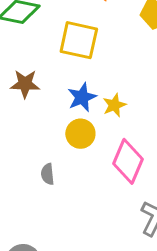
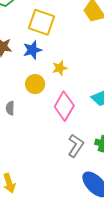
blue star: (82, 97) -> (32, 50), moved

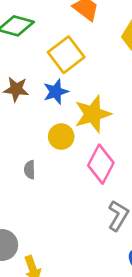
yellow square: (41, 22) -> (66, 55), turned 36
yellow star: (60, 68) -> (93, 114), size x1.8

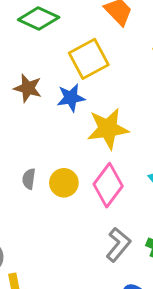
yellow circle: (61, 137) -> (64, 183), moved

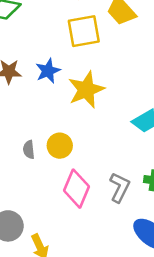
yellow square: (89, 59) -> (84, 31), moved, turned 32
pink diamond: (108, 185) -> (77, 189), moved

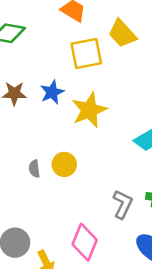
pink diamond: (77, 189) -> (85, 242), moved

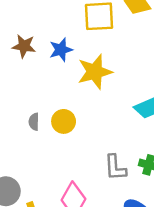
gray L-shape: (123, 204) -> (115, 168), turned 144

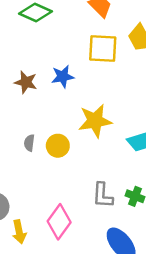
brown star: (24, 46) -> (26, 82), moved
yellow star: (95, 72) -> (95, 121), moved

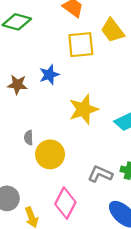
yellow circle: (58, 146) -> (50, 154), moved, size x1.4
gray L-shape: (103, 195) -> (100, 174), turned 120

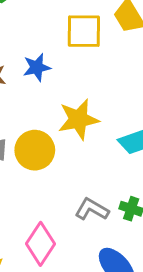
yellow circle: (50, 154) -> (35, 150), moved

